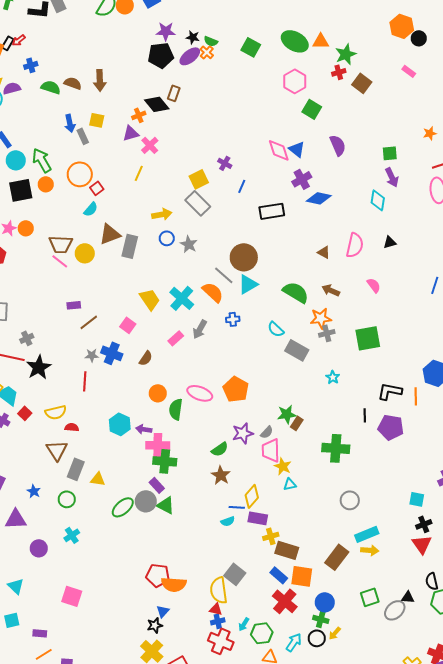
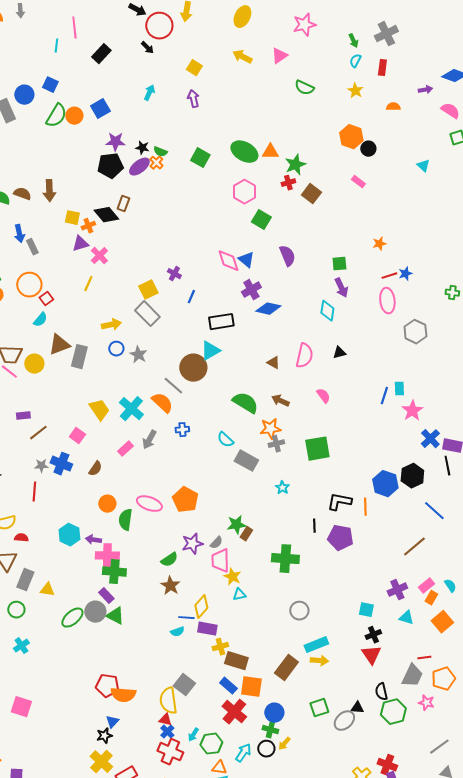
yellow square: (97, 120) -> (72, 218), moved
cyan triangle: (248, 284) -> (210, 351), moved
blue cross: (218, 621) -> (167, 732), turned -32

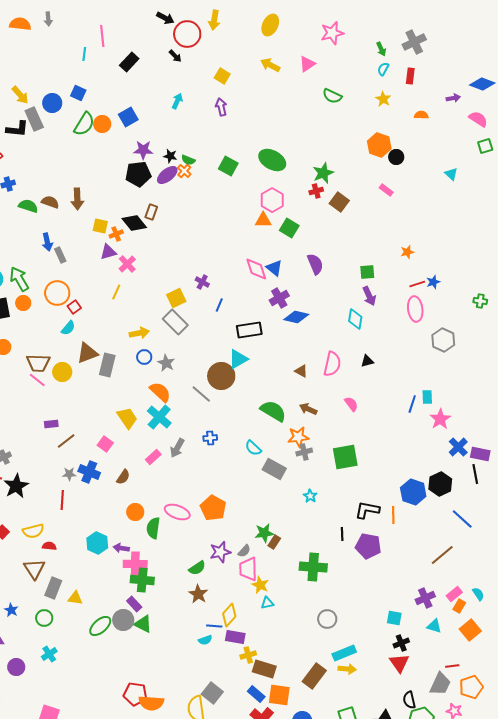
orange triangle: (270, 152) -> (263, 220), moved
orange semicircle: (162, 403) -> (160, 392), moved

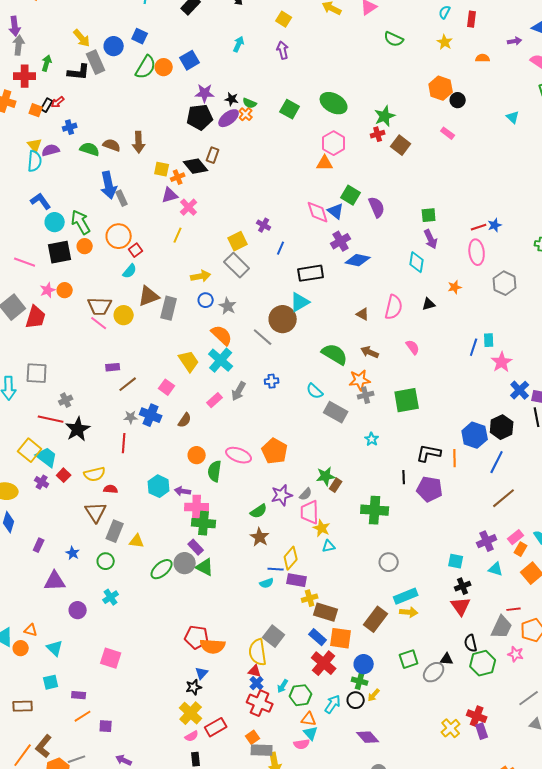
green square: (289, 228) -> (351, 195), moved
blue arrow: (47, 242) -> (109, 185), size x1.5
orange star: (407, 252) -> (455, 287), moved
blue line: (462, 519) -> (497, 462), moved, turned 75

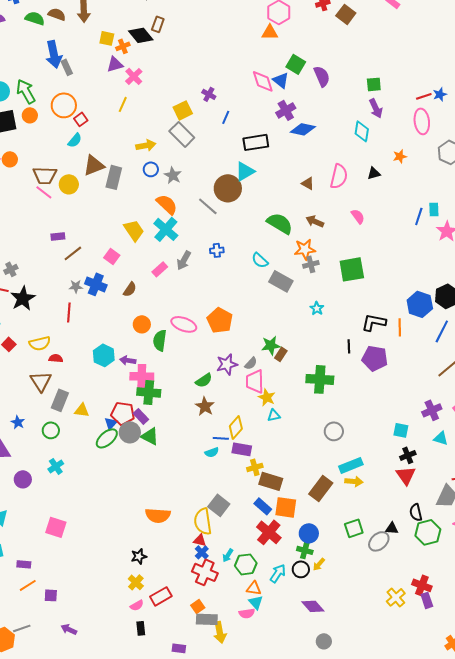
red pentagon: (197, 637) -> (123, 413), moved
blue triangle: (202, 673) -> (111, 423), moved
yellow cross: (191, 713) -> (136, 582), size x0.7

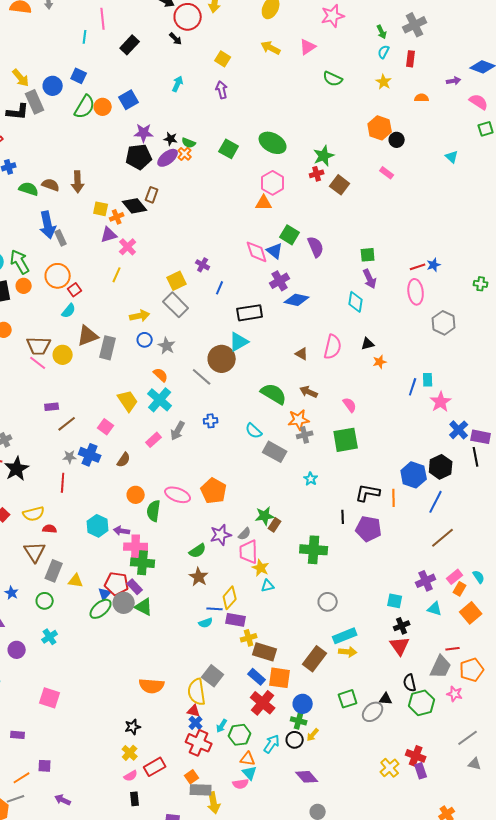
orange star: (400, 156) -> (380, 362), moved
orange semicircle: (167, 204) -> (161, 375), size x0.7
pink semicircle: (358, 216) -> (350, 405), moved
orange line: (28, 585) -> (22, 778), moved

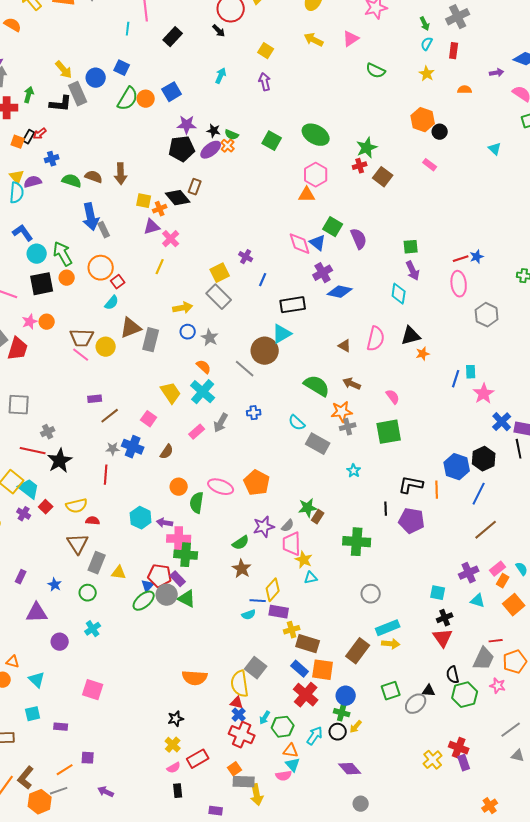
black triangle: (368, 344) -> (411, 336), size x1.5

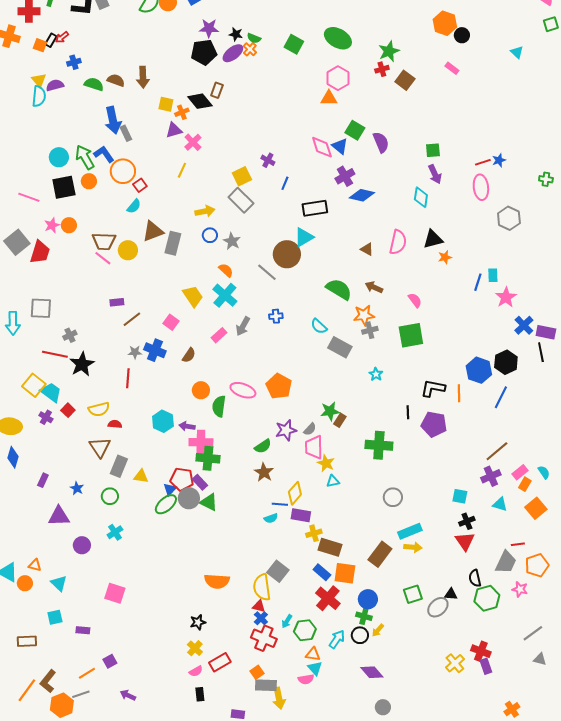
blue L-shape: (23, 233) -> (104, 154), moved
brown line: (486, 530) -> (497, 451), moved
purple square: (88, 758) -> (110, 661), turned -32

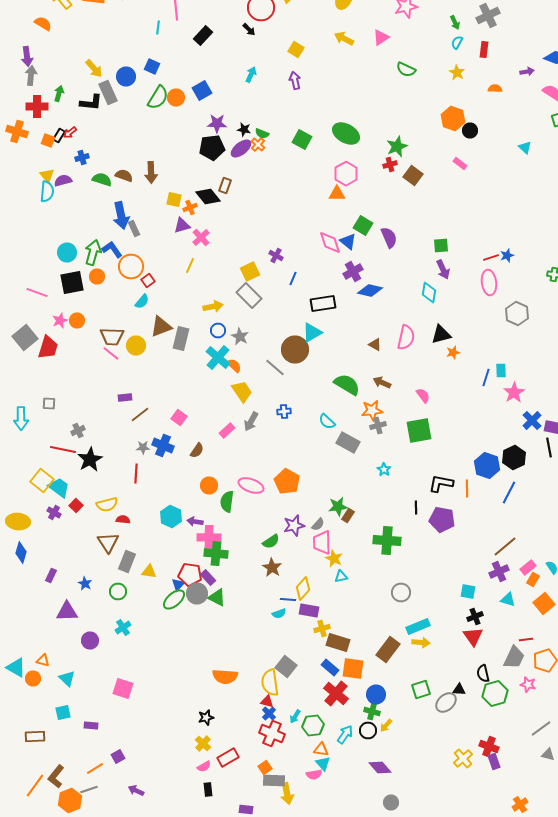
green arrow: (85, 157) -> (93, 252), turned 45
cyan cross: (225, 295) -> (218, 358), moved
yellow trapezoid: (193, 296) -> (242, 392), moved
gray square: (41, 308) -> (49, 404), size x0.6

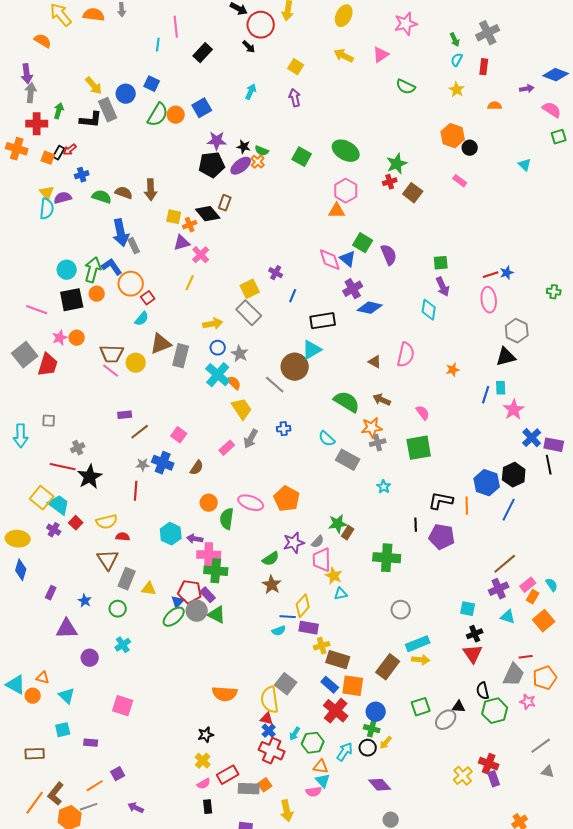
black triangle: (441, 334) -> (506, 357), moved
gray rectangle: (274, 780) -> (249, 789), moved

